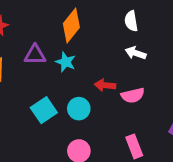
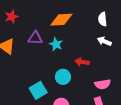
orange diamond: (71, 25) -> (61, 20), turned 45
pink semicircle: (133, 95) -> (103, 84), moved
cyan square: (44, 110) -> (38, 90), moved

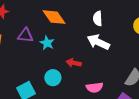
orange diamond: (61, 20) -> (54, 17), turned 55
white arrow: (104, 41) -> (98, 42), size x1.5

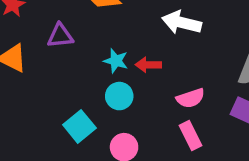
cyan star: (47, 43) -> (116, 61), moved

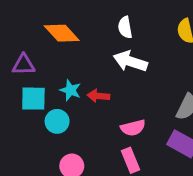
cyan circle: (119, 96) -> (57, 121), moved
cyan square: (79, 126) -> (33, 99), moved, turned 36

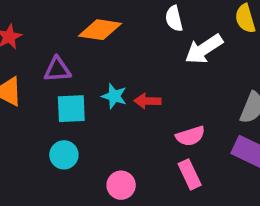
orange diamond: (62, 33) -> (100, 30), turned -36
white arrow: (130, 61) -> (204, 49), moved, turned -48
cyan circle: (57, 121) -> (64, 155), moved

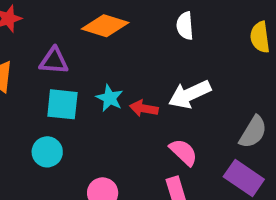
white arrow: (204, 49) -> (190, 94), moved
pink semicircle: (190, 136) -> (183, 152), turned -128

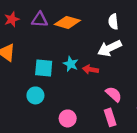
purple triangle: (54, 61) -> (40, 20), moved
white arrow: (190, 94) -> (110, 48), moved

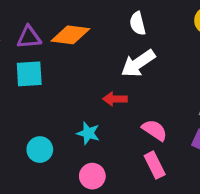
cyan star: (71, 64) -> (88, 133), moved
cyan square: (44, 68) -> (29, 74), moved

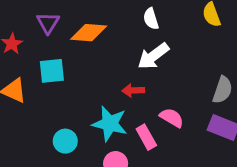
purple triangle: (29, 37) -> (48, 23), moved, turned -50
cyan star: (88, 133) -> (110, 124), size x1.6
pink rectangle: (155, 165) -> (146, 137), moved

